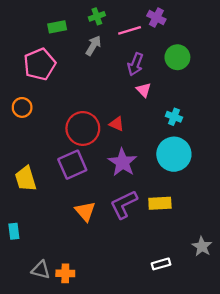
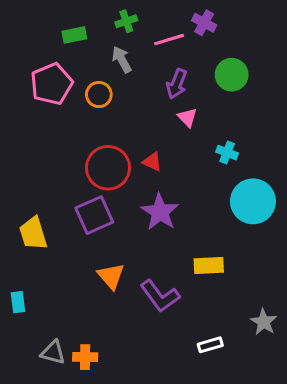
gray arrow: (93, 46) -> (122, 59), turned -60
orange circle: (22, 107) -> (99, 95), moved
cyan circle: (174, 154) -> (253, 201), moved
purple L-shape: (124, 204) -> (160, 296), moved, turned -100

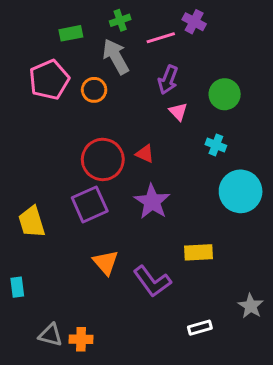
gray arrow: (122, 59) -> (116, 57), size x1.4
green circle: (232, 75) -> (225, 94), moved

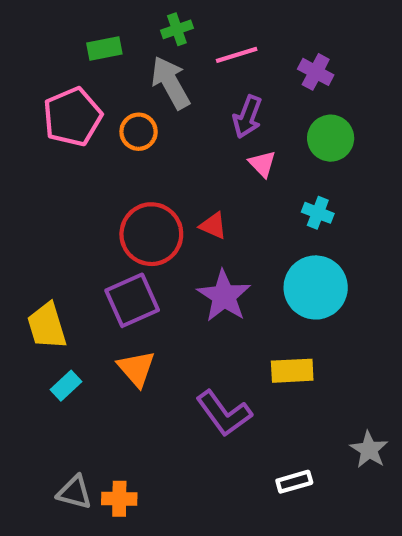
purple cross: (194, 22) -> (316, 72), moved
cyan circle: (241, 191) -> (316, 287), moved
orange triangle: (106, 262) -> (136, 369), moved
cyan rectangle: (17, 287) -> (66, 386), moved, turned 54

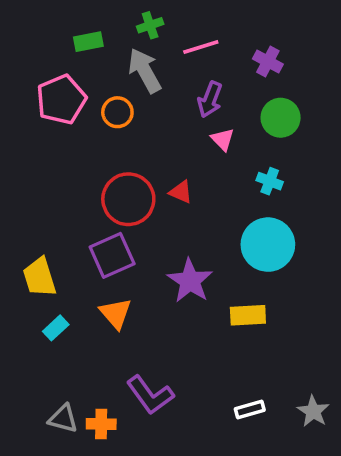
purple star: (224, 296) -> (190, 281), moved
purple L-shape: (224, 413) -> (150, 395), moved
gray star: (369, 450) -> (313, 411), moved

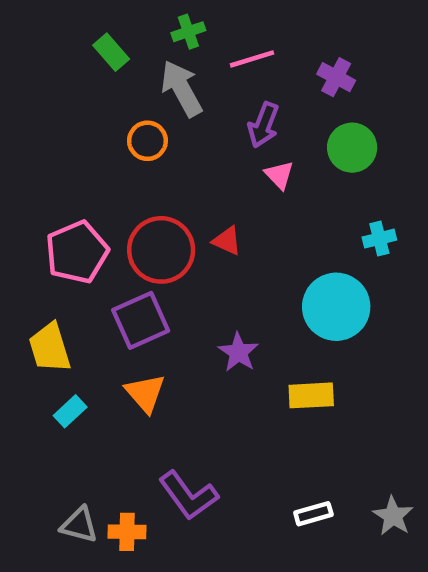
green rectangle: (88, 42) -> (111, 52), turned 60
pink pentagon: (61, 100) -> (77, 252), moved
cyan cross: (270, 181) -> (379, 239), moved, turned -35
purple star: (190, 281) -> (238, 352), size x0.7

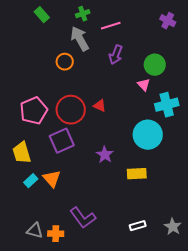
green rectangle: (111, 52) -> (42, 15), moved
purple cross: (336, 77) -> (168, 21), moved
pink triangle: (279, 175) -> (144, 85), moved
cyan cross: (379, 239) -> (167, 105), size x1.6
orange triangle: (145, 393) -> (52, 179), moved

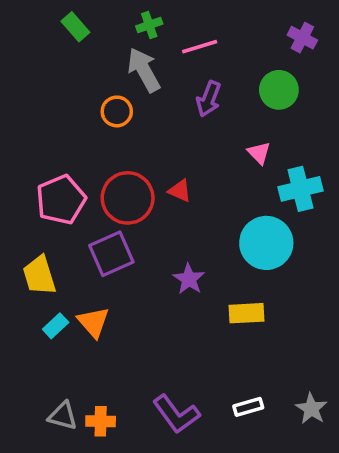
green circle: (155, 65) -> (279, 90), moved
purple L-shape: (83, 218) -> (176, 414), moved

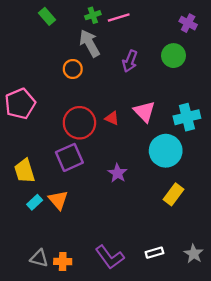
pink line: (200, 47) -> (119, 17), moved
pink triangle: (259, 153) -> (144, 112), moved, size x1.5
pink pentagon: (61, 200) -> (20, 104), moved
yellow rectangle: (246, 313) -> (173, 194), moved, turned -50

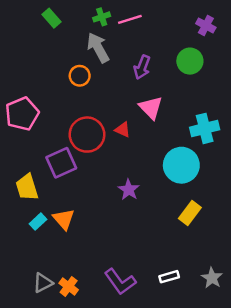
pink triangle: (144, 112) -> (151, 108), moved
purple square: (69, 157) -> (61, 163), moved
gray triangle: (39, 258) -> (43, 283), turned -42
orange cross: (63, 262) -> (69, 286), turned 36

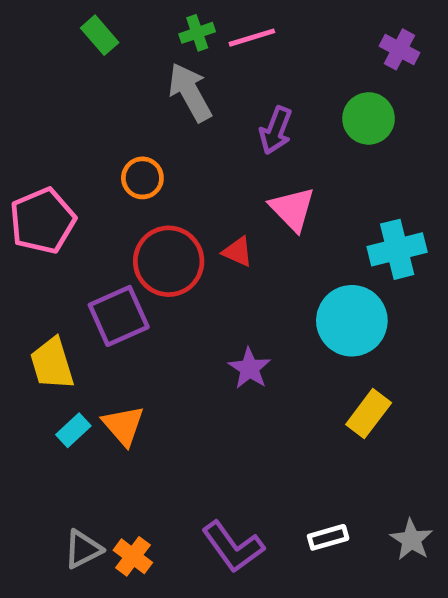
orange circle: (80, 76) -> (142, 178), moved

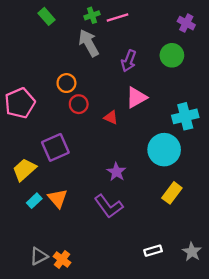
pink triangle: (292, 209) -> (136, 97), turned 45
red circle: (169, 261) -> (79, 104), moved, size x0.6
yellow trapezoid: (52, 364) -> (24, 170), turned 65
purple L-shape: (233, 547) -> (109, 206), moved

